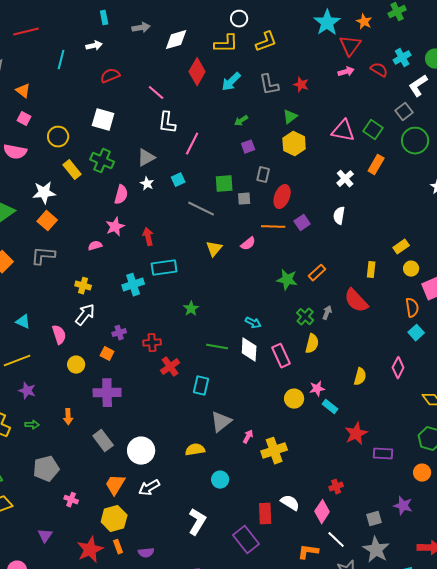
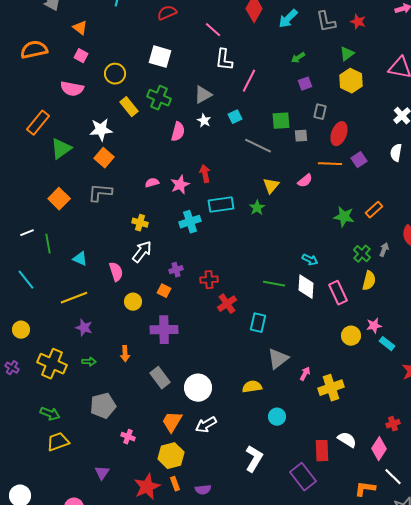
pink star: (115, 227) -> (180, 185), moved
green star: (191, 309) -> (257, 208), moved

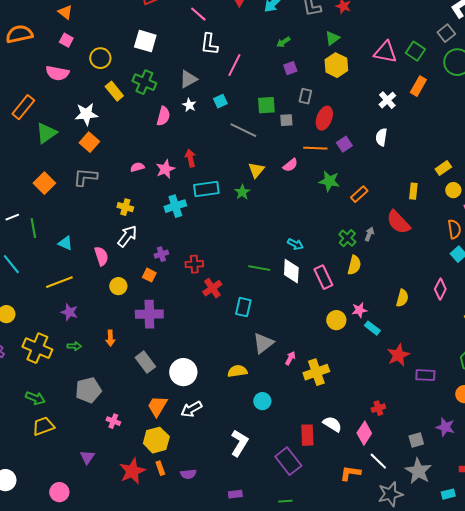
green star: (344, 217) -> (329, 181), moved

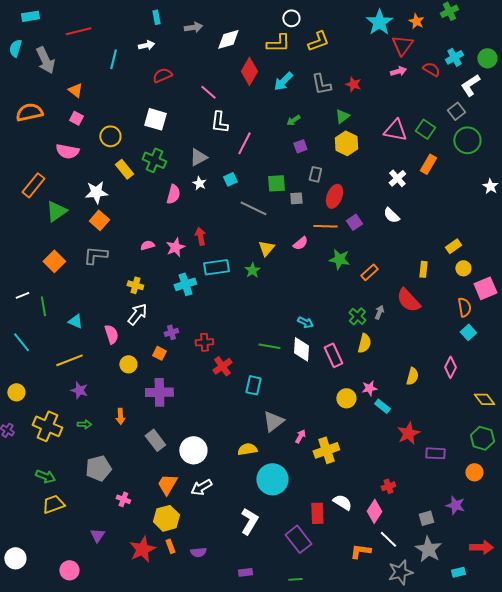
white semicircle: (381, 137) -> (391, 215), turned -54
cyan circle: (262, 401) -> (272, 479), size x1.8

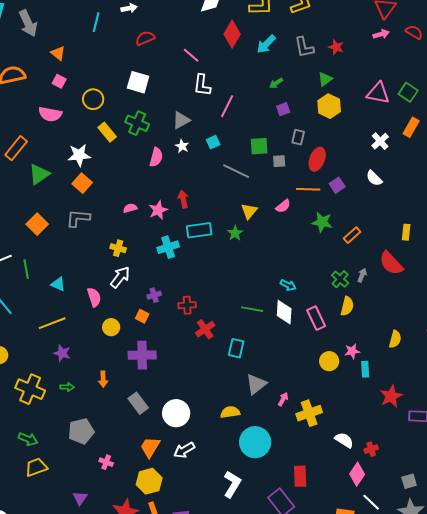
cyan rectangle: (382, 406) -> (365, 369), turned 49
white semicircle: (342, 502) -> (344, 440), moved

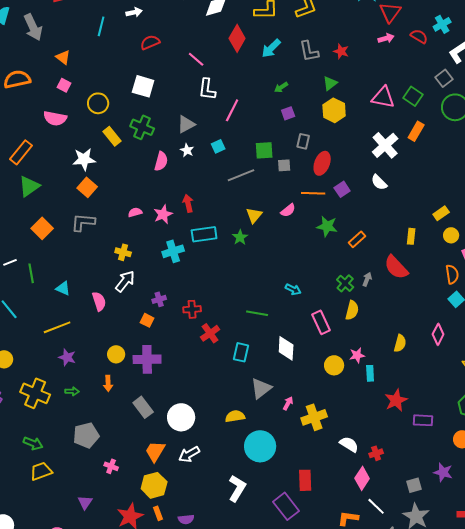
white cross: (380, 141) -> (385, 145), size x1.5
gray line: (236, 171) -> (241, 175), turned -48
green triangle: (39, 174) -> (29, 186), moved
white diamond: (284, 312) -> (286, 348), moved
yellow circle: (111, 327) -> (116, 354), moved

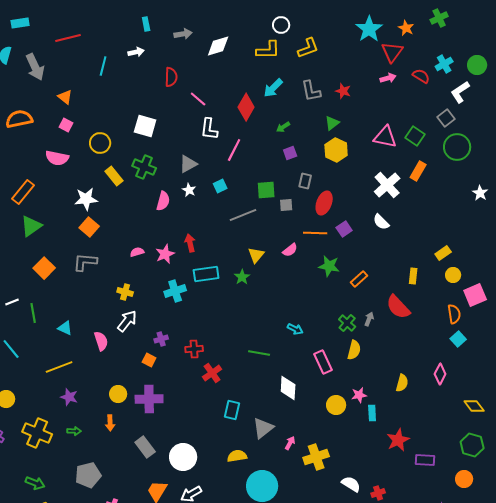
red diamond: (237, 38) -> (246, 107), moved
red semicircle: (150, 42) -> (171, 77), moved, turned 114
cyan rectangle: (241, 352) -> (232, 410), moved

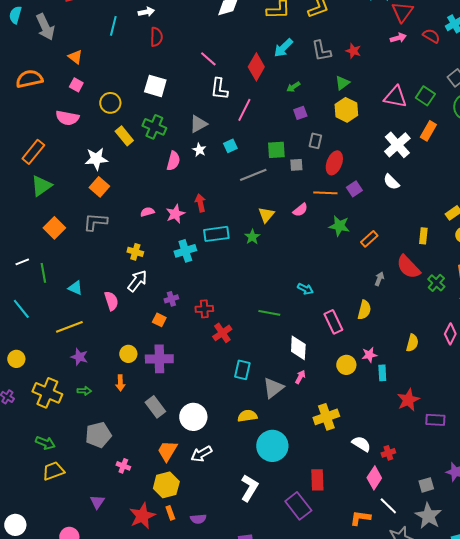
red semicircle: (171, 77) -> (156, 37), moved
green cross: (347, 323) -> (436, 283), moved
pink arrow: (290, 443) -> (300, 377), moved

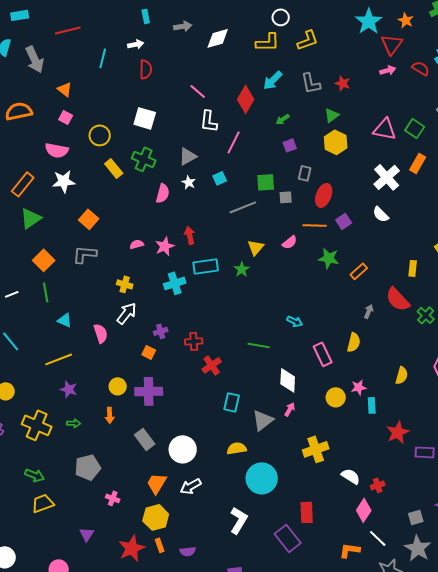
white star: (96, 159) -> (64, 181), moved
green line: (43, 273) -> (46, 292), moved

